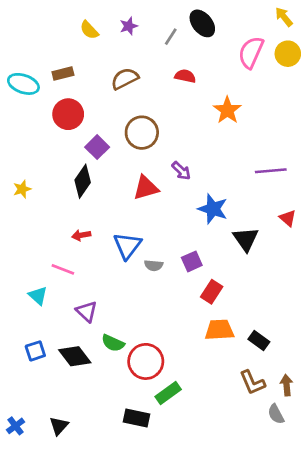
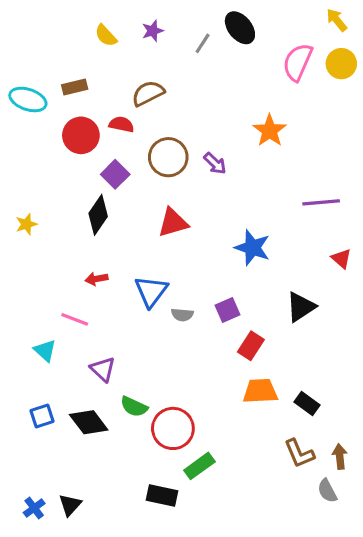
red semicircle: (185, 76) -> (121, 124), moved
purple arrow: (181, 171) -> (215, 163), moved
black triangle: (246, 239) -> (301, 307), moved, turned 32
blue cross: (16, 426) -> (34, 508), moved

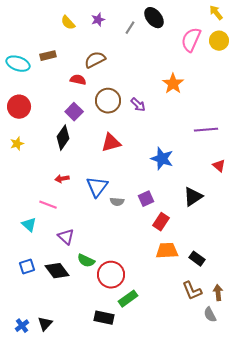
red circle: (81, 135) -> (19, 107), moved

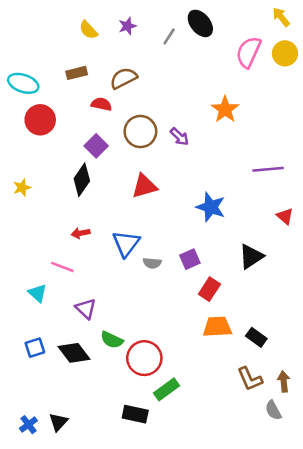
brown rectangle: (48, 56) -> (77, 73), moved
red circle: (19, 107) -> (40, 120), moved

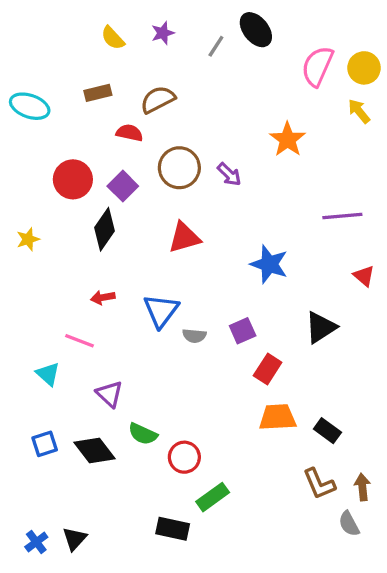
yellow arrow: (281, 17) -> (359, 111), moved
red circle: (40, 120) -> (73, 179), moved
red circle: (144, 358) -> (184, 457), size x0.7

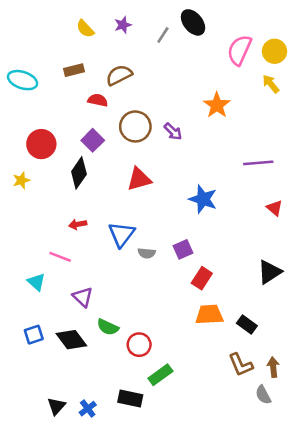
red circle: (73, 179) -> (41, 144), moved
black triangle: (321, 327) -> (269, 272), moved
blue cross: (36, 542) -> (88, 409), moved

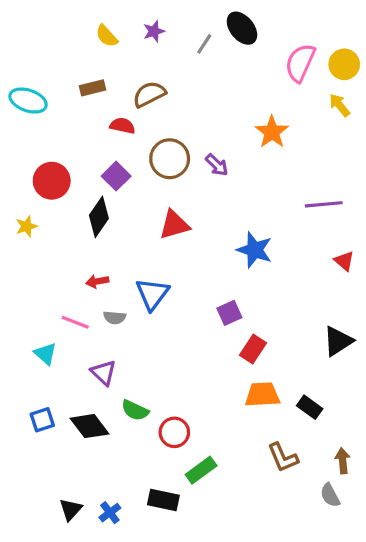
gray semicircle: (147, 253) -> (115, 318), moved
brown L-shape: (241, 365) -> (283, 458), moved

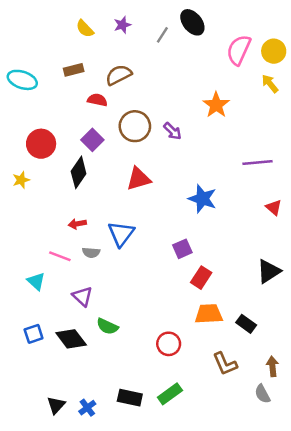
red circle: (174, 432) -> (169, 344), moved
green rectangle: (201, 470) -> (170, 394), moved

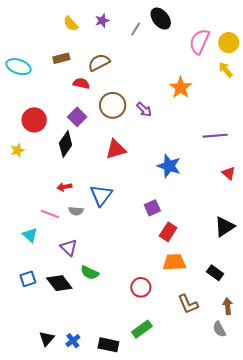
black rectangle: (246, 324) -> (215, 273), moved
black rectangle: (130, 398) -> (108, 345), moved

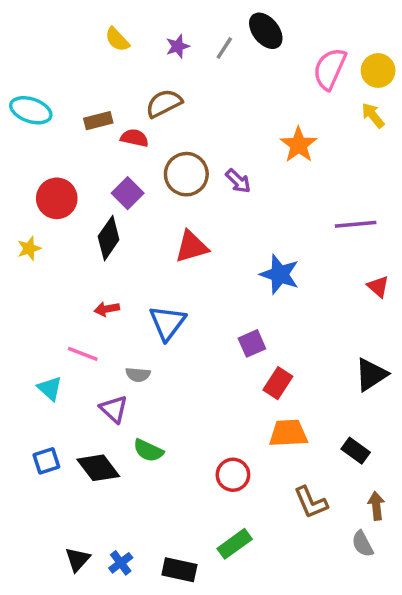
purple star: (102, 21) -> (178, 46), moved
brown rectangle: (61, 58) -> (98, 121), moved
gray semicircle: (76, 211) -> (138, 375), moved

